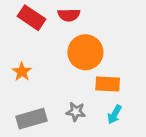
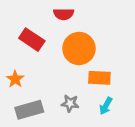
red rectangle: (32, 18) -> (32, 40), moved
orange star: (22, 72) -> (15, 79), moved

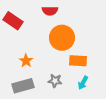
red rectangle: (32, 40) -> (13, 21), moved
orange star: (15, 79) -> (26, 61), moved

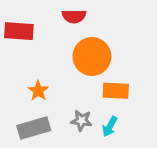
red rectangle: (13, 21) -> (19, 31), turned -30
cyan arrow: (83, 83) -> (110, 127), moved

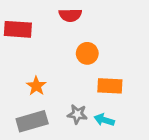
orange circle: (92, 56) -> (87, 53), size x0.6
cyan arrow: (110, 127) -> (104, 120), turned 78

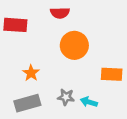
orange circle: (87, 53) -> (74, 45), size x1.5
orange rectangle: (110, 86) -> (112, 74), moved

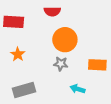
orange star: (31, 73) -> (18, 54), moved
gray star: (66, 97) -> (61, 64), moved

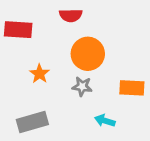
orange star: (18, 54) -> (39, 74), moved

